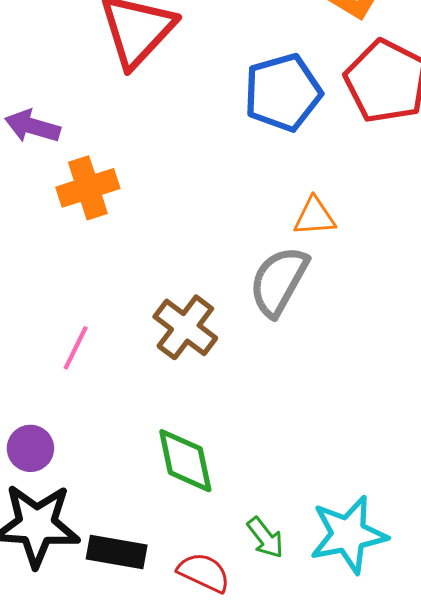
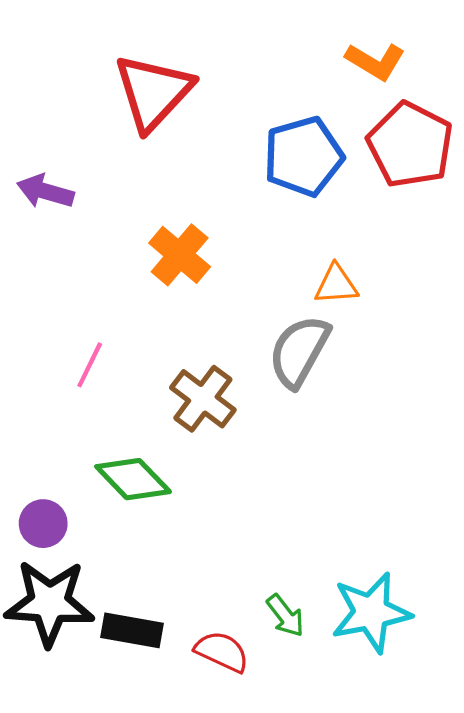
orange cross: (88, 188) -> (180, 255), moved, turned -32
pink line: (76, 348) -> (90, 365), moved
green diamond: (185, 461) -> (133, 479), moved, turned -32

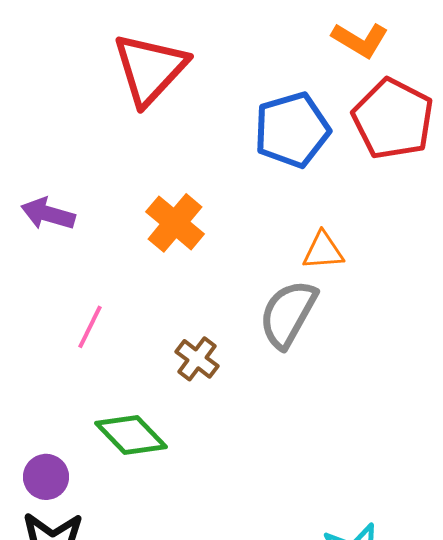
purple arrow: (45, 191) -> (48, 214), moved
brown cross: (203, 399) -> (197, 359), size x0.7

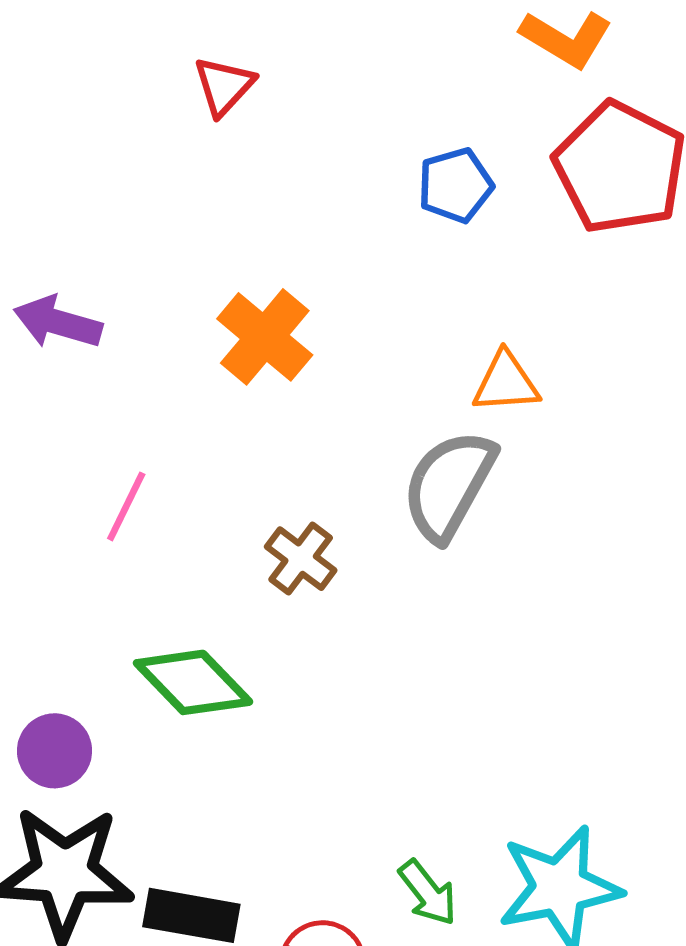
red triangle: (150, 69) -> (224, 86), size x0.5
blue pentagon: (292, 130) -> (455, 185), size x0.6

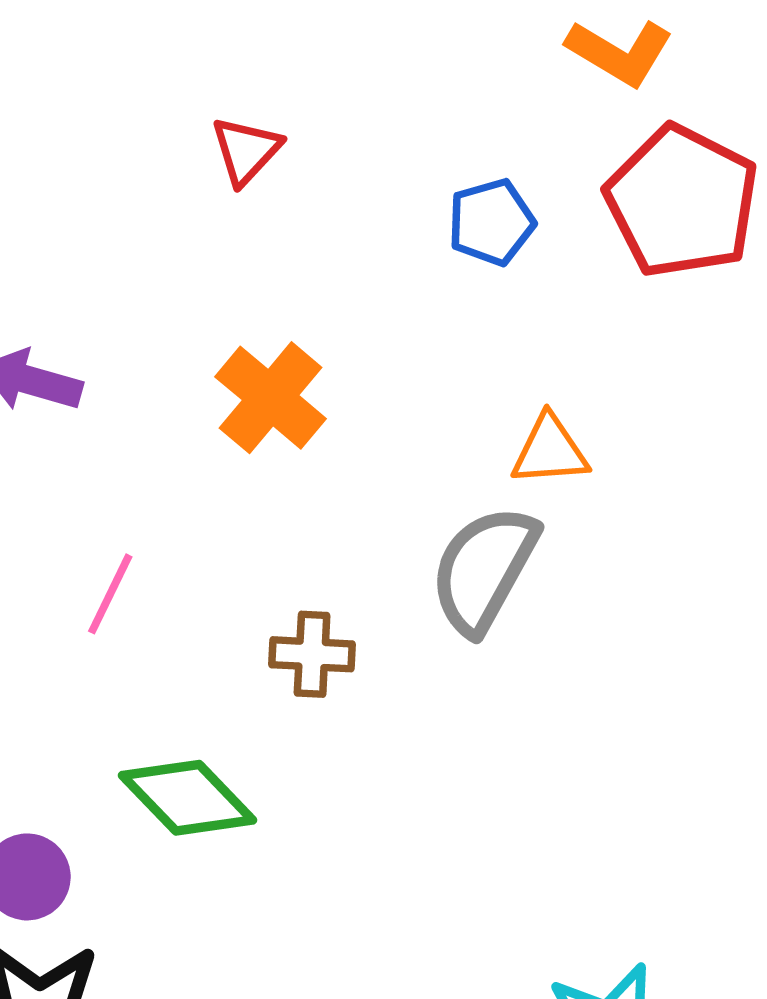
red triangle: (224, 86) -> (246, 150), moved
brown cross: (301, 559) -> (312, 654), turned -34

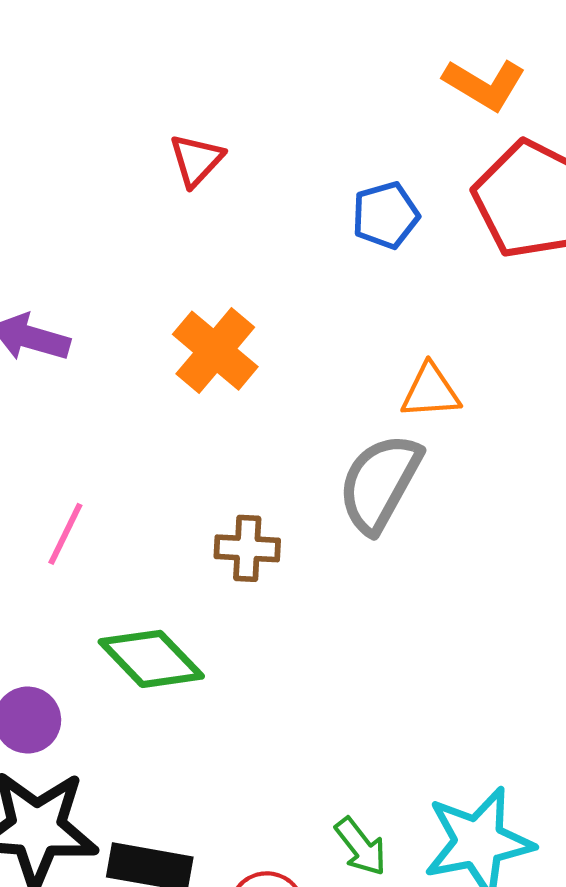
pink line: (110, 594) -> (65, 534), moved

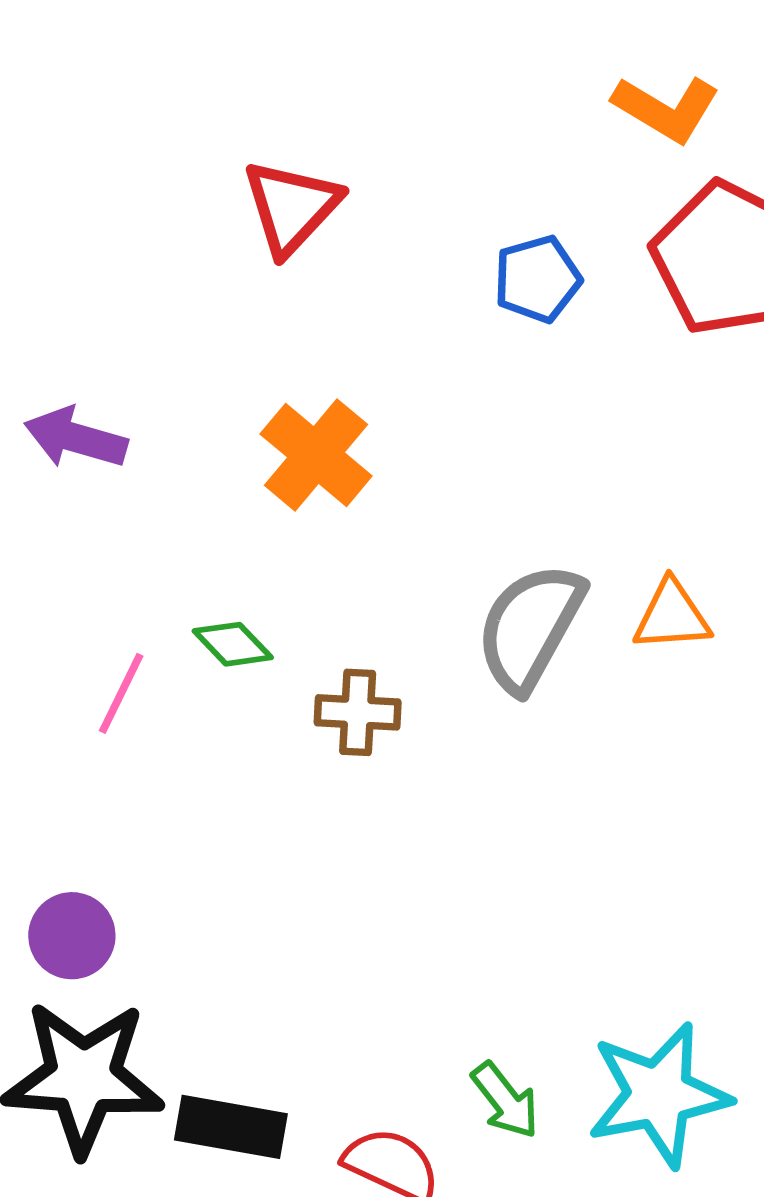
red triangle: (196, 160) -> (291, 207), size x1.4
orange triangle: (431, 391) -> (672, 616), moved
green diamond: (151, 659) -> (233, 644), moved, size x0.6

